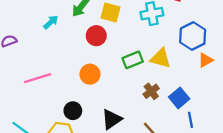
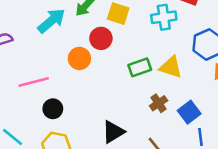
cyan arrow: (51, 22) -> (51, 21), size x1.6
orange circle: (90, 74) -> (79, 58), moved
black circle: (73, 111) -> (53, 109), moved

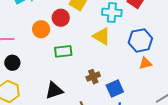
green rectangle: (140, 67) -> (63, 51), moved
yellow triangle: (171, 67) -> (102, 36), moved

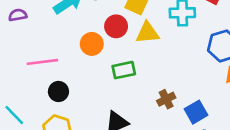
yellow triangle: (102, 36) -> (147, 33), moved, turned -30

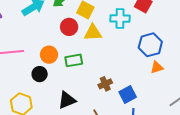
orange circle: (92, 44) -> (49, 55), moved
black circle: (58, 91) -> (40, 74), moved

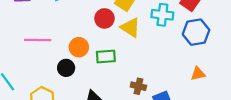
yellow triangle: (93, 33) -> (130, 28), turned 30
blue hexagon: (150, 45) -> (196, 32), moved
brown cross: (105, 84) -> (138, 86), turned 32

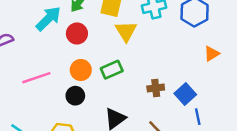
red circle: (104, 18) -> (77, 34), moved
yellow triangle: (130, 28) -> (126, 31), turned 45

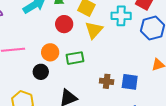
red circle: (77, 34) -> (64, 24), moved
blue square: (185, 94) -> (130, 82), moved, turned 36

